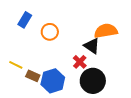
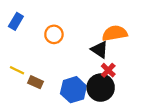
blue rectangle: (25, 20) -> (16, 21), moved
red cross: (80, 62) -> (108, 70), moved
blue hexagon: (53, 81) -> (73, 90), moved

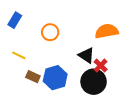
black triangle: (100, 50) -> (86, 55), moved
yellow line: (17, 70) -> (19, 55), moved
blue hexagon: (73, 90) -> (55, 78), moved

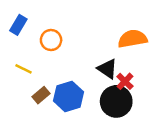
orange circle: (50, 32) -> (51, 40), moved
brown rectangle: (33, 77) -> (41, 95), turned -64

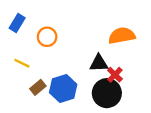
black triangle: (107, 69) -> (99, 63), turned -36

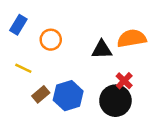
black triangle: (99, 63) -> (102, 50), moved

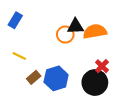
orange semicircle: (132, 38) -> (95, 31), moved
orange circle: (51, 40) -> (65, 35), moved
black triangle: (102, 50) -> (75, 26), moved

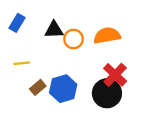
black triangle: (75, 26) -> (54, 30), moved
yellow line: (19, 56) -> (22, 63), turned -32
red cross: (102, 66) -> (115, 75), size x1.5

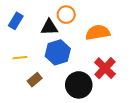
orange circle: (74, 39) -> (66, 15), moved
blue hexagon: (63, 89) -> (58, 52), moved
black circle: (107, 93) -> (79, 85), moved

